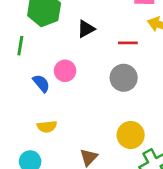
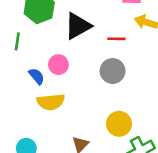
black triangle: (86, 29) -> (78, 26), size x1.6
yellow semicircle: (47, 127) -> (51, 102), moved, size x1.5

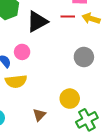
red line: (116, 39) -> (68, 16), moved
gray circle: (113, 71) -> (84, 57), moved

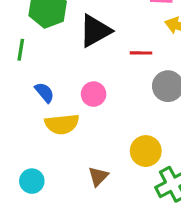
red line: (68, 16) -> (141, 53), moved
pink circle: (22, 52) -> (94, 94), moved

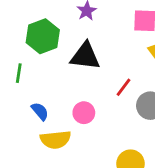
black triangle: (95, 31) -> (85, 56), turned 36
red line: (141, 53) -> (123, 87), moved, turned -54

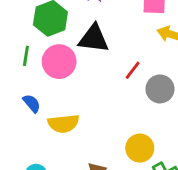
blue semicircle: (40, 111) -> (32, 103), moved
pink circle: (84, 113) -> (59, 62), moved, size x1.5

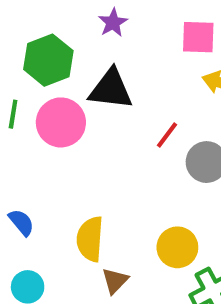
blue semicircle: (32, 103) -> (21, 222), moved
yellow semicircle: (63, 124) -> (90, 239), moved, turned 100

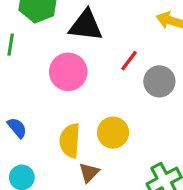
pink circle: (61, 122) -> (68, 72), moved
yellow circle: (177, 247) -> (113, 133), moved

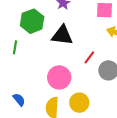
pink circle: (68, 72) -> (59, 77), moved

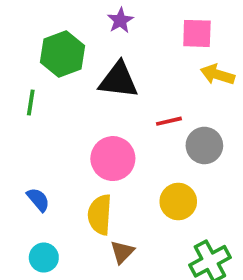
red line: (89, 57) -> (169, 121), turned 40
yellow circle: (79, 103) -> (178, 202), moved

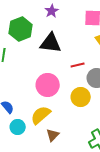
yellow circle: (178, 202) -> (81, 97), moved
yellow semicircle: (100, 215) -> (41, 115), turned 45
cyan circle: (44, 258) -> (18, 127), moved

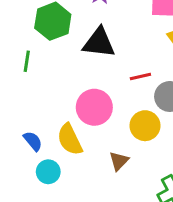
yellow semicircle: (41, 115) -> (70, 139), moved, turned -75
brown triangle: (53, 135) -> (119, 161), moved

